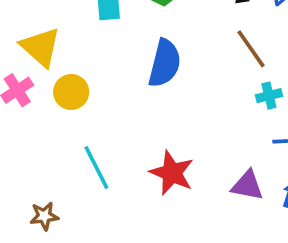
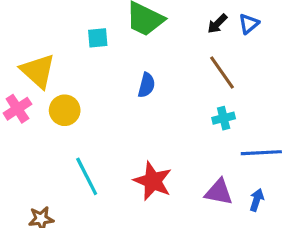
blue semicircle: (165, 63) -> (146, 85), size x0.6
cyan cross: (269, 96) -> (224, 118), moved

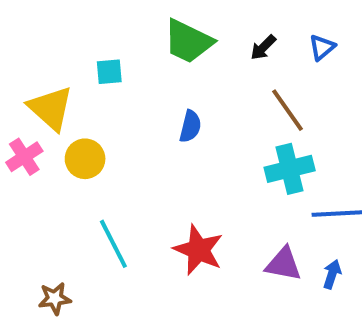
black arrow: (217, 24) -> (263, 47), moved
cyan square: (98, 38) -> (109, 72), moved
cyan cross: (224, 118) -> (290, 169), size x1.6

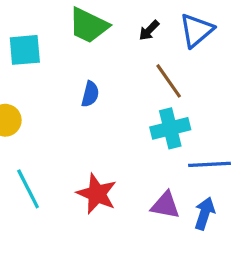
blue triangle: (322, 47) -> (196, 30), size x1.6
cyan square: (109, 72) -> (25, 50), size x1.5
blue arrow: (332, 274) -> (205, 213), size x1.4

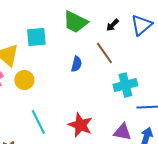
brown line: (169, 81) -> (104, 53), moved

